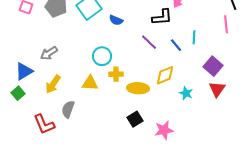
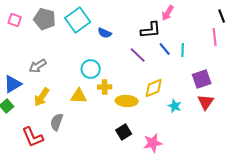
blue line: (176, 45) -> (165, 49), moved
purple square: (213, 66) -> (202, 79), turned 30

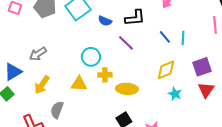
black L-shape: (151, 30) -> (135, 18), moved
purple line: (138, 55) -> (126, 43), moved
yellow diamond: (154, 88) -> (166, 70), moved

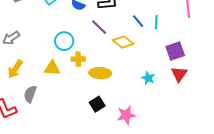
yellow diamond: (166, 70) -> (123, 42), moved, turned 60

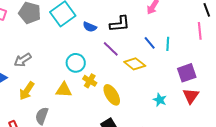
yellow cross: (78, 59) -> (90, 81), turned 32
yellow ellipse: (100, 73) -> (112, 95), turned 55

